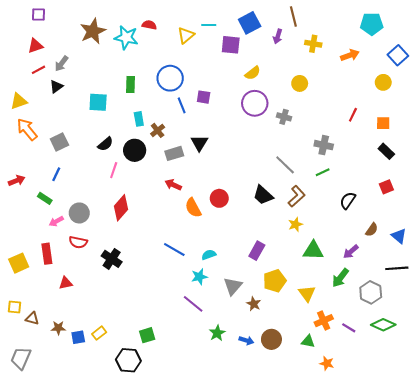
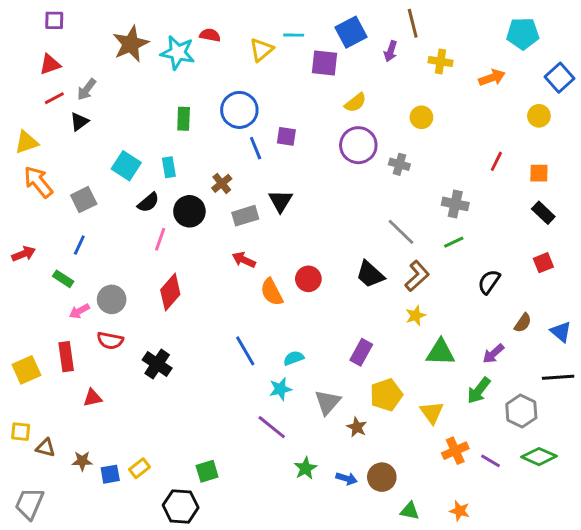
cyan square: (98, 102) -> (126, 166), moved, turned 30
cyan rectangle: (139, 119) -> (169, 167), moved
blue line: (174, 250) -> (245, 351), turned 30
green triangle: (308, 341) -> (410, 511), moved

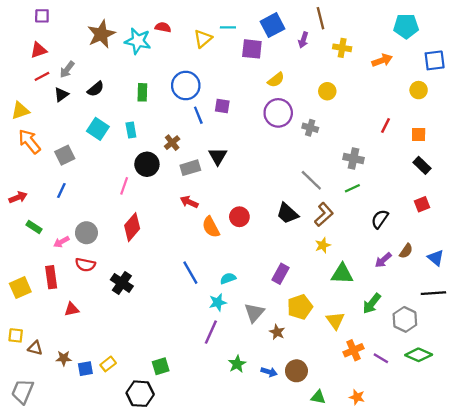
blue square: (559, 78) -> (435, 60), turned 35
black semicircle: (148, 202) -> (96, 89), moved
green rectangle: (63, 279) -> (34, 227), moved
purple arrow: (493, 354) -> (383, 260), moved
purple line: (272, 427) -> (211, 332), turned 75

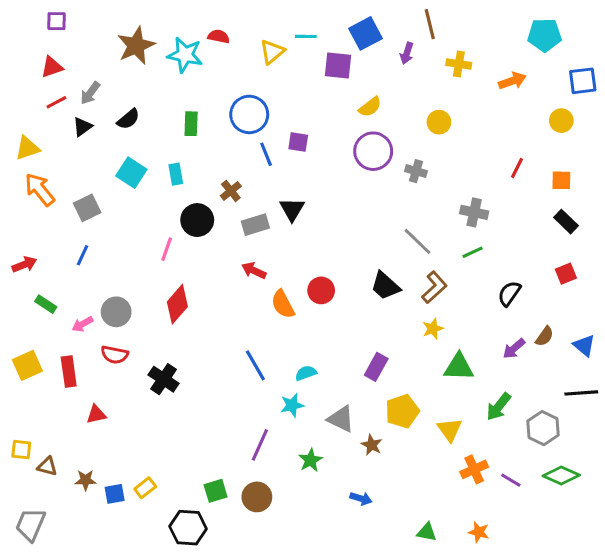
yellow square: (20, 288) -> (27, 365), moved
gray triangle: (254, 313) -> (341, 419), turned -45
purple line: (211, 332) -> (260, 445), moved
green star: (237, 364) -> (310, 460), moved
brown circle: (296, 371) -> (257, 497), moved

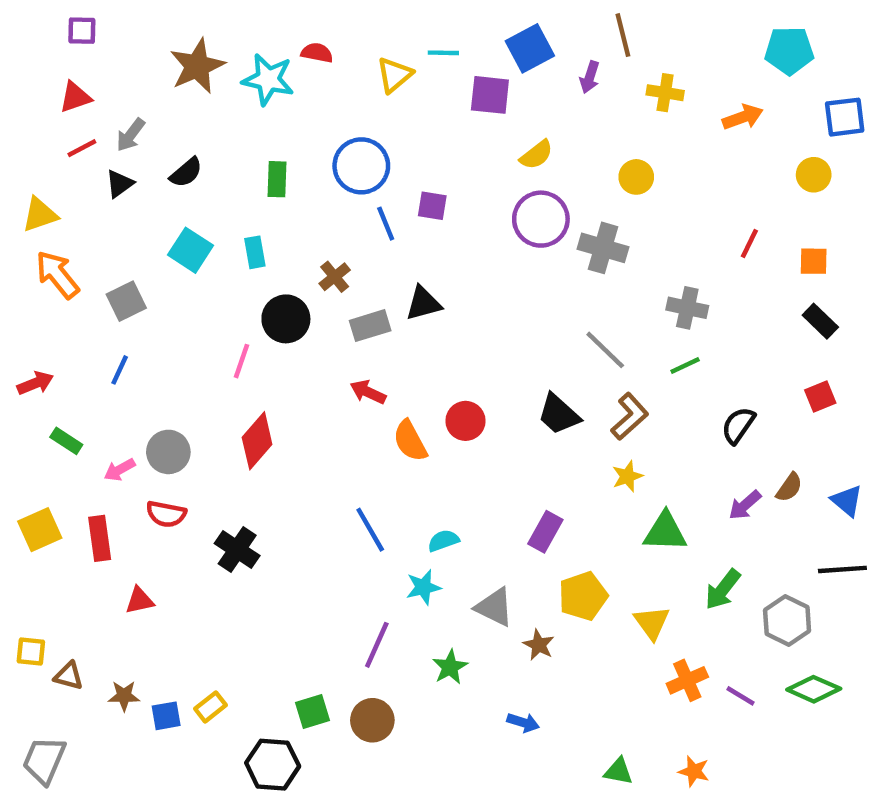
gray cross: (416, 171) -> (603, 248), size x1.5
black triangle: (292, 209) -> (423, 303), turned 44

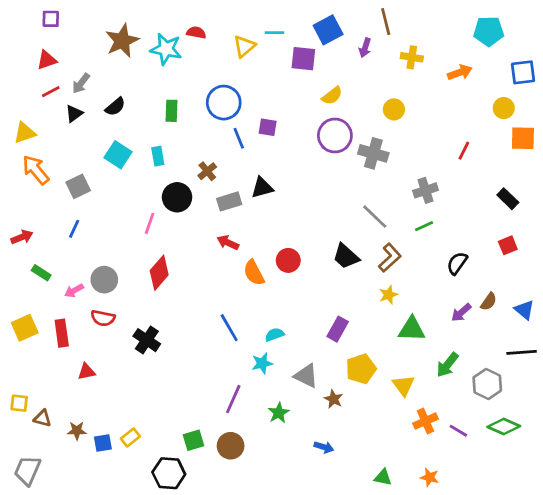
orange square: (814, 261) -> (523, 138), moved, size x1.4
gray cross: (687, 308) -> (425, 190), turned -30

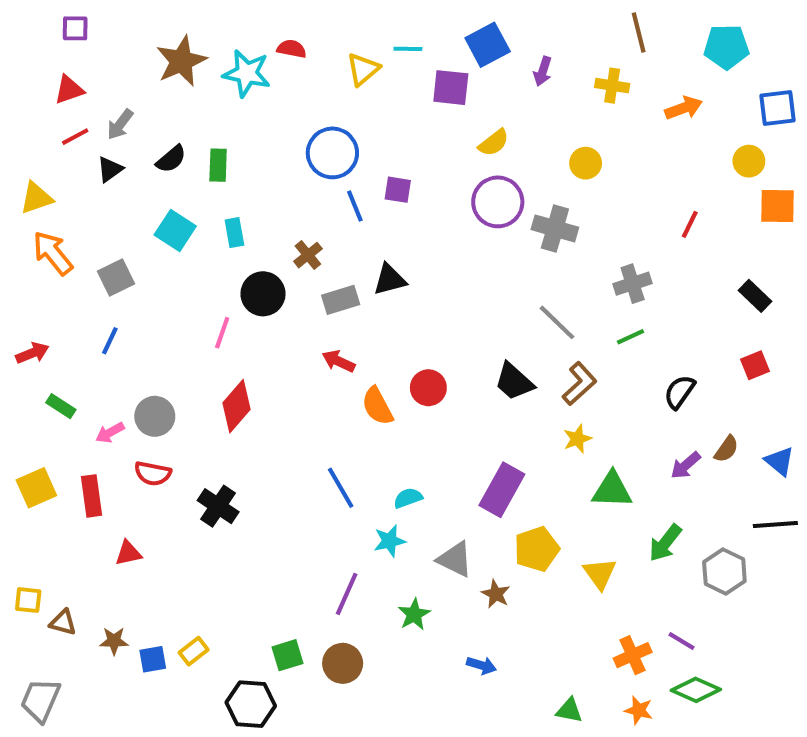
brown line: (386, 22) -> (639, 32), moved
green rectangle: (172, 111) -> (218, 165), moved
purple rectangle: (338, 329) -> (502, 490), size x1.4
orange cross: (425, 421) -> (633, 655), moved
green diamond: (504, 427) -> (696, 690), moved

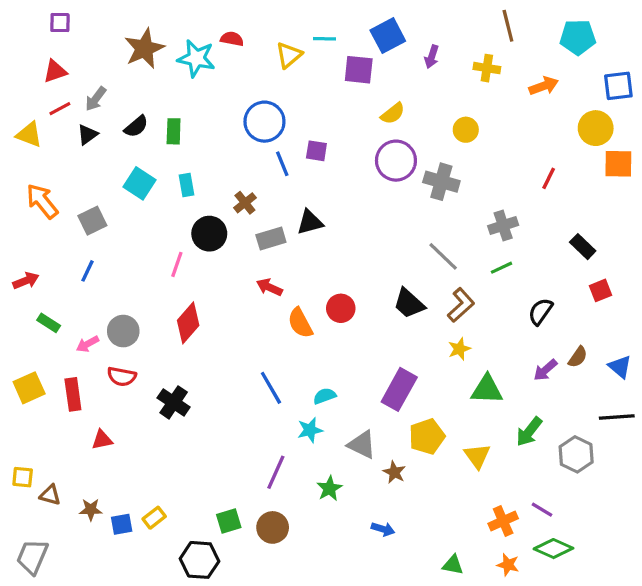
yellow circle: (749, 161) -> (596, 128), size x1.4
yellow triangle: (36, 198) -> (29, 135), moved, turned 40
black rectangle: (755, 296) -> (583, 247), moved

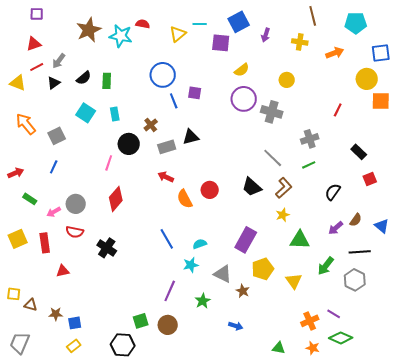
black line: (617, 417) -> (360, 252), moved
yellow rectangle: (154, 518) -> (74, 346), moved

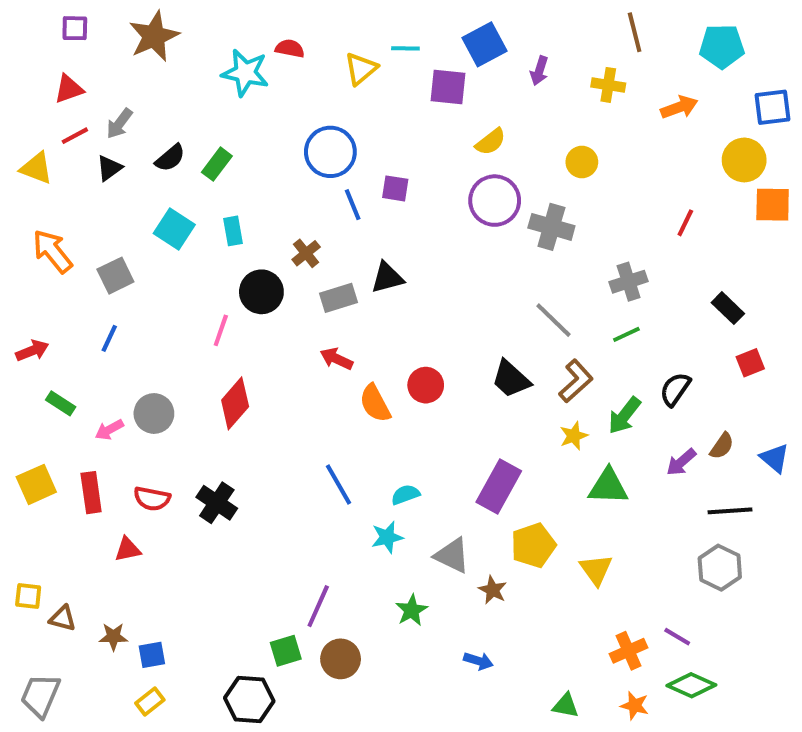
brown star: (89, 30) -> (154, 36), moved
green rectangle: (107, 81) -> (217, 164), turned 35
red semicircle: (75, 232) -> (152, 499), moved
green arrow: (326, 266) -> (624, 416), moved
purple line: (170, 291) -> (318, 606), moved

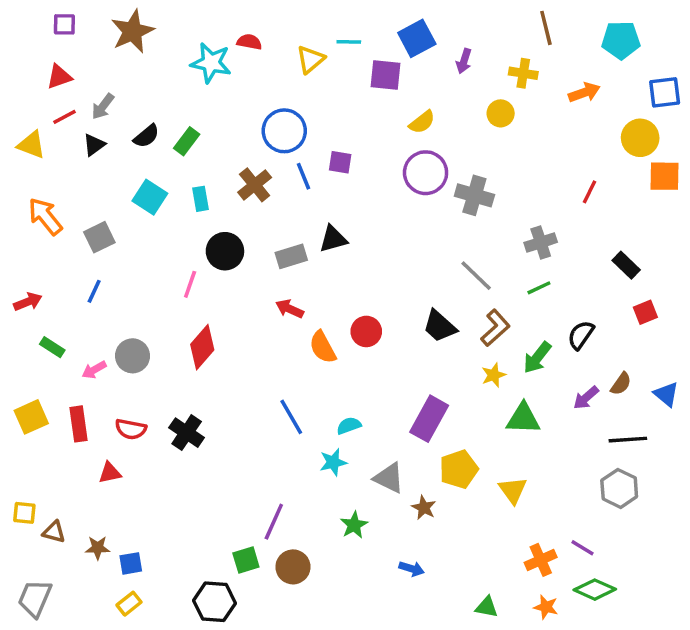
yellow circle: (582, 162) -> (501, 113), moved
brown cross: (306, 253) -> (255, 185), moved, size x1.4

